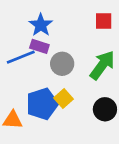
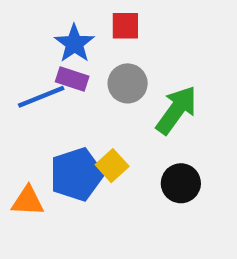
red square: (104, 21) -> (125, 26), moved
gray circle: (62, 64) -> (128, 83), moved

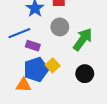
purple rectangle: (72, 79) -> (33, 46), moved
orange triangle: (28, 201) -> (23, 85), moved

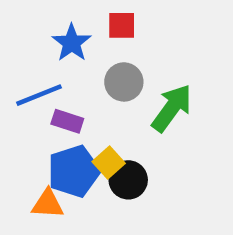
black circle: (85, 74) -> (128, 180), moved

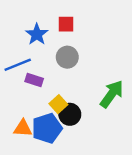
green arrow: (172, 108) -> (112, 94), moved
blue pentagon: (74, 171) -> (47, 128), moved

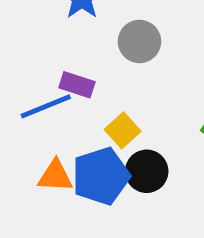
blue line: (18, 65) -> (46, 106), moved
black circle: (70, 114) -> (147, 171), moved

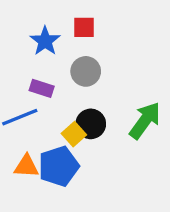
purple rectangle: (77, 85) -> (42, 88), moved
black circle: (147, 171) -> (91, 124), moved

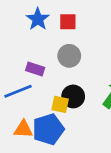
blue star: (45, 41) -> (38, 19), moved
yellow square: (74, 134) -> (60, 104), turned -36

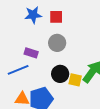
blue star: (38, 19) -> (33, 15), turned 30
yellow square: (60, 104) -> (75, 80), moved

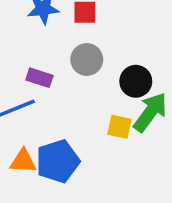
black circle: (60, 74) -> (136, 81), moved

